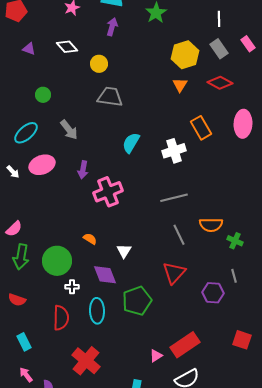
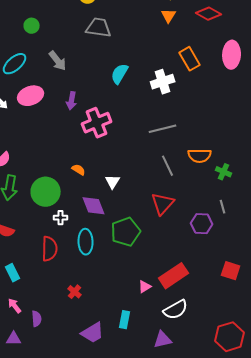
red cross: (86, 361) -> (75, 292), size x0.5

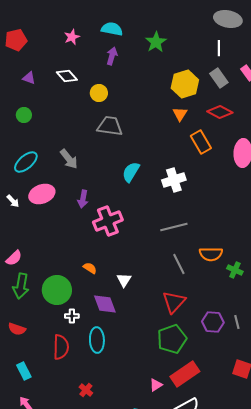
green circle: (32, 26) -> (24, 115), moved
orange rectangle: (190, 59) -> (201, 142), moved
gray line: (223, 207) -> (237, 322), moved
green pentagon: (126, 232) -> (172, 339), moved

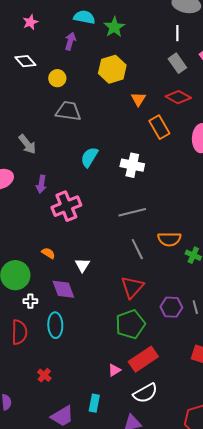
cyan semicircle: (112, 29) -> (84, 17), moved
yellow hexagon: (185, 84) -> (112, 69), moved
white cross: (174, 180) -> (132, 165), turned 30

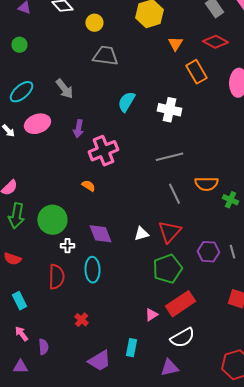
orange semicircle: (48, 253) -> (88, 186), moved
white triangle: (82, 265) -> (141, 234), moved, turned 42

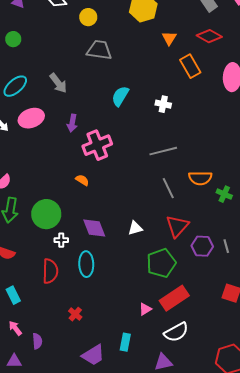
white cross: (169, 110) -> (163, 104), size x0.7
red triangle: (169, 232) -> (177, 226), moved

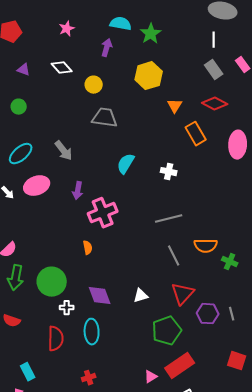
orange semicircle: (82, 180) -> (88, 248), turned 48
cyan rectangle: (13, 295) -> (28, 372), moved
red cross: (75, 314) -> (89, 378), moved, turned 32

